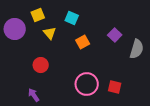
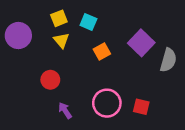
yellow square: (38, 15) -> (59, 18), moved
purple square: (115, 35) -> (141, 43), size x1.5
purple arrow: (34, 95) -> (65, 110), moved

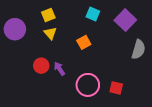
cyan square: (88, 22) -> (93, 14), moved
purple square: (141, 43) -> (125, 20), moved
purple arrow: (65, 110) -> (59, 69), moved

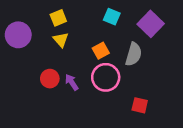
gray semicircle: (138, 49) -> (134, 54), moved
pink circle: (88, 85) -> (106, 77), moved

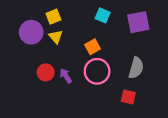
purple square: (151, 24) -> (138, 22), turned 35
purple circle: (18, 35) -> (31, 32), moved
gray semicircle: (134, 54) -> (136, 68), moved

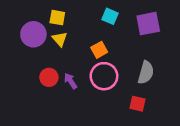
yellow square: (53, 17) -> (57, 18), turned 32

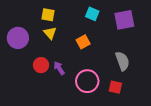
purple circle: (33, 34) -> (18, 38), moved
gray semicircle: (146, 73) -> (122, 61), turned -36
pink circle: (104, 76) -> (87, 81), moved

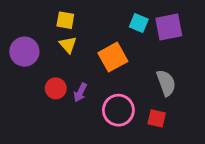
cyan square: (92, 14) -> (139, 23), moved
orange square: (83, 42) -> (113, 57), size x1.5
purple arrow: (59, 68) -> (80, 92), turned -120

